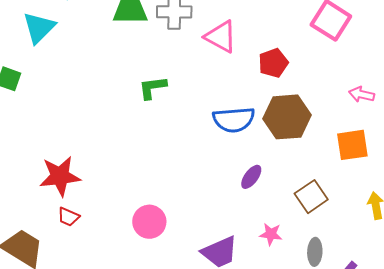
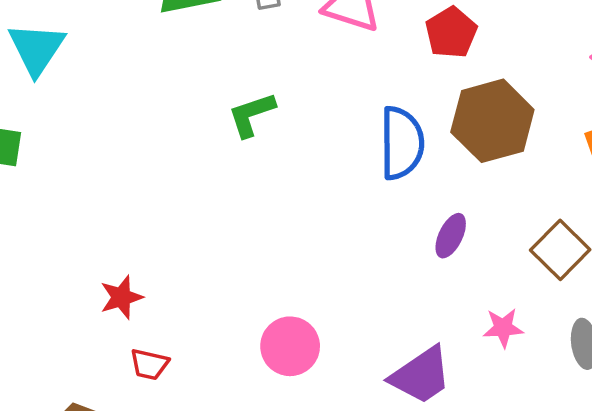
blue semicircle: (234, 120) -> (402, 143), turned -75
red star: (60, 176) -> (121, 297), size x0.6

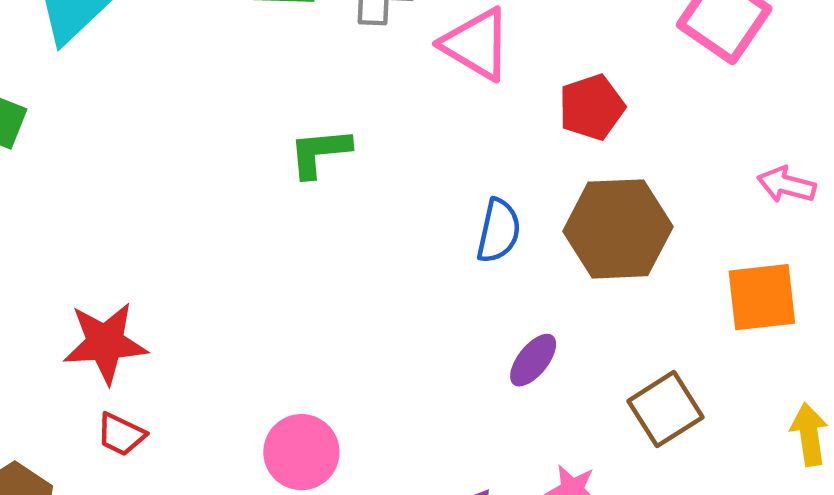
blue semicircle: (402, 143) -> (499, 231), size x0.7
red star: (121, 297) -> (105, 343), size x1.5

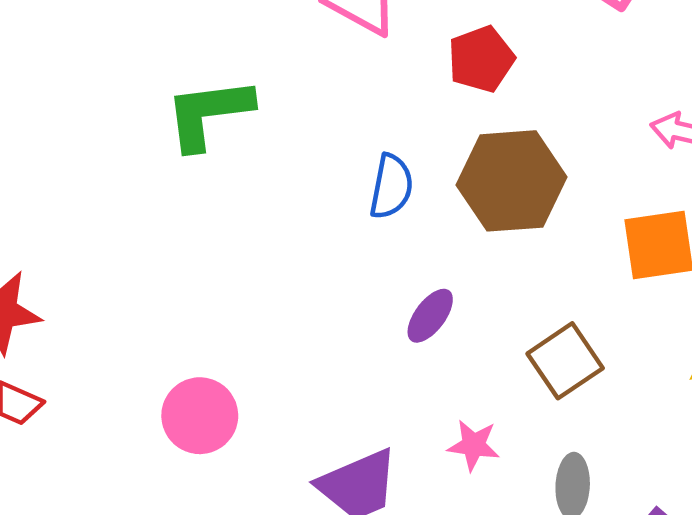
green L-shape: (320, 153) -> (209, 113), size x1.4

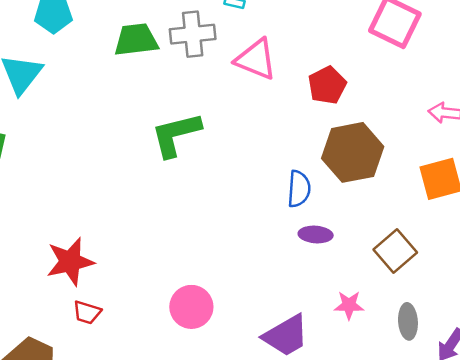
blue semicircle: (391, 187) -> (299, 189), moved
purple ellipse: (430, 316) -> (316, 235), turned 64

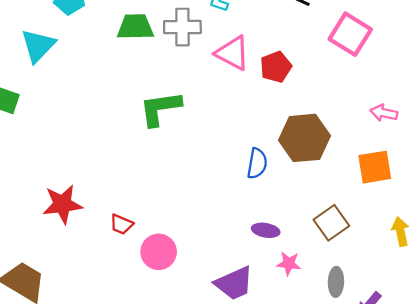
red pentagon: (327, 85) -> (276, 67), moved
purple ellipse: (316, 235) -> (266, 230), moved
red trapezoid: (87, 312) -> (121, 224), moved

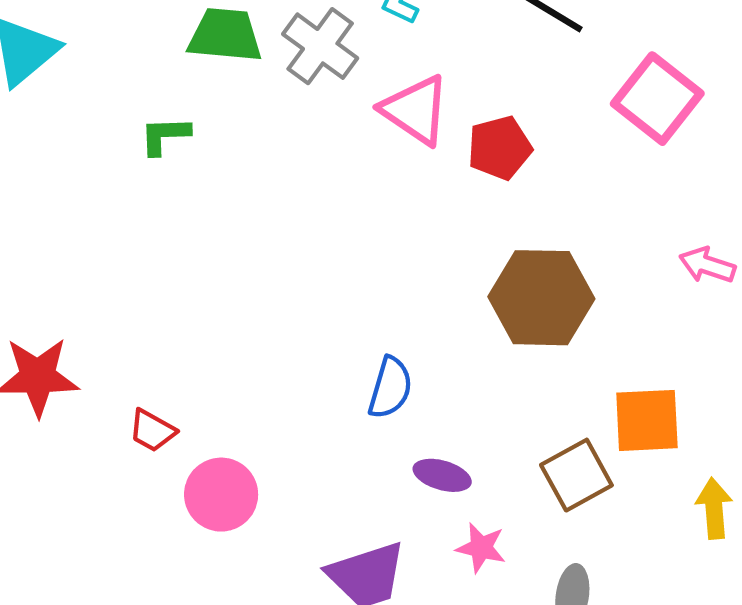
gray cross: (182, 27) -> (320, 46), turned 30
green L-shape: (160, 108) -> (165, 135), moved, size x0.6
blue semicircle: (257, 163) -> (390, 388), moved
orange square: (375, 167) -> (647, 420), moved

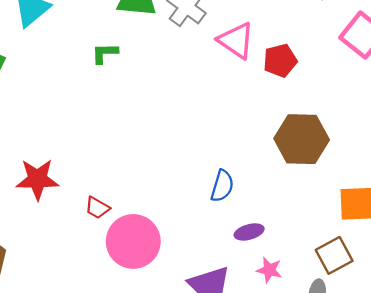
purple ellipse: (442, 475) -> (249, 232), turned -32
brown square: (576, 475) -> (334, 255), moved
pink circle: (221, 495) -> (133, 241), size x1.4

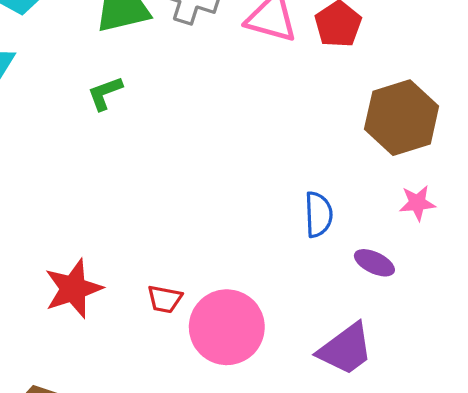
purple ellipse: (249, 232) -> (374, 263), turned 60
pink star: (269, 270) -> (417, 203), moved

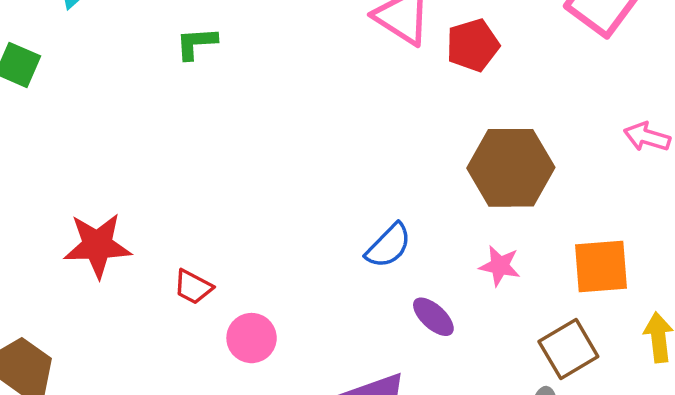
blue semicircle: (318, 214) -> (388, 246), turned 30
pink circle: (227, 327) -> (252, 338), size x0.6

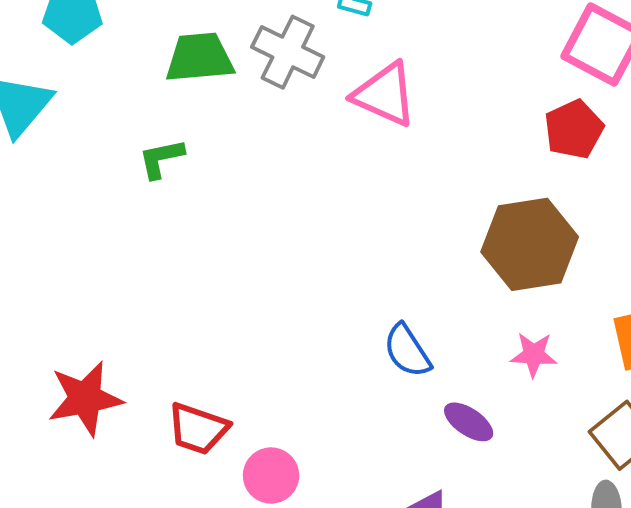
red pentagon: (473, 45) -> (574, 129), moved
blue semicircle: (388, 246) -> (407, 351), turned 111
red trapezoid: (193, 287) -> (198, 429), size x1.4

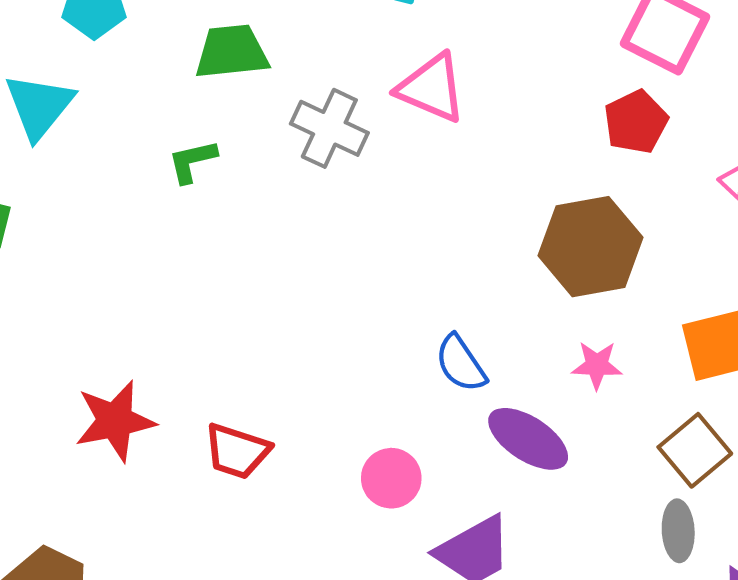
gray cross: (288, 52) -> (329, 128), moved
purple ellipse: (469, 422) -> (528, 439), size x1.5
pink circle: (271, 476) -> (391, 478), moved

